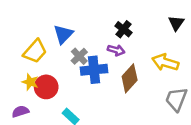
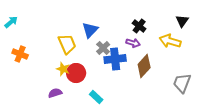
yellow trapezoid: (35, 51) -> (67, 44), turned -65
yellow arrow: (165, 62) -> (170, 41), moved

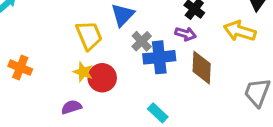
orange cross: (20, 54) -> (20, 68), moved
brown diamond: (144, 66) -> (202, 68), turned -40
cyan rectangle: (96, 97) -> (158, 113), moved

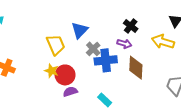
purple semicircle: (71, 107) -> (70, 92), moved

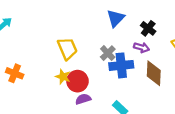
blue triangle: (80, 30) -> (116, 18), moved

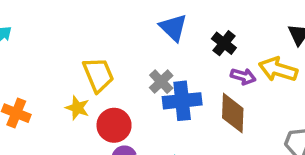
blue triangle: (116, 18) -> (173, 28), turned -30
purple arrow: (141, 47) -> (243, 76), moved
yellow star: (63, 77) -> (77, 108), moved

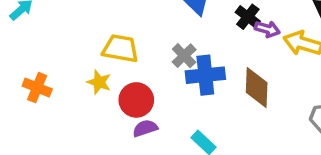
yellow trapezoid: (98, 75) -> (120, 49), turned -57
purple arrow: (243, 76) -> (267, 29), moved

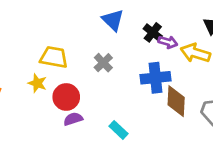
blue cross: (205, 75) -> (156, 78), moved
brown diamond: (257, 88) -> (176, 101), moved

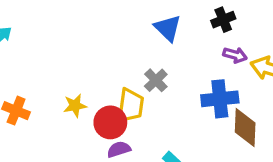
black cross: (153, 32) -> (223, 20), moved, turned 30
yellow trapezoid: (54, 57) -> (131, 106), moved, turned 88
yellow star: (37, 83) -> (75, 106), turned -30

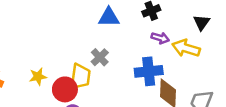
blue triangle: (168, 28) -> (109, 17), turned -45

